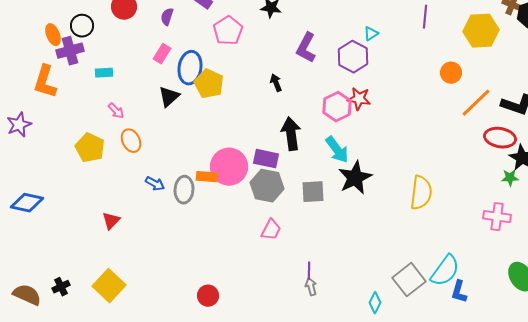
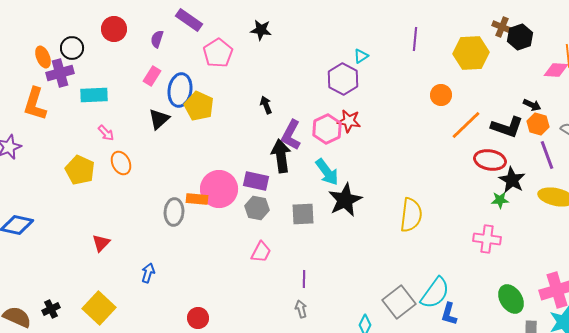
purple L-shape: (306, 48) -> (291, 135), moved
cyan rectangle: (104, 73) -> (94, 95), size x1.5
blue arrow: (155, 184) -> (148, 273), moved, turned -102
gray hexagon: (267, 186) -> (257, 208), size x0.7
purple line: (309, 271) -> (304, 279), moved

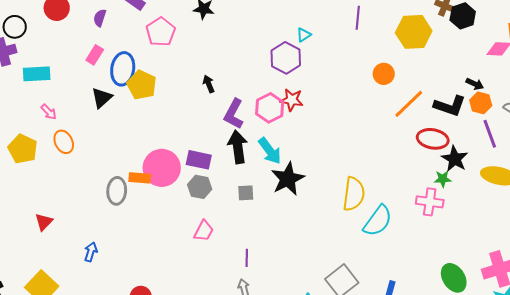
black arrow: (281, 156) -> (238, 147), moved
gray square: (303, 214) -> (246, 193), size x0.7
pink cross: (487, 239) -> (430, 202), moved
cyan semicircle: (435, 293) -> (378, 221), moved

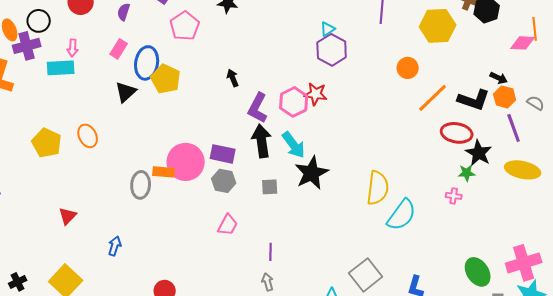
purple hexagon: (286, 58) -> (332, 50), moved
pink arrow: (49, 112) -> (73, 48), moved, turned 48
pink cross: (430, 202) -> (454, 196), size x0.6

